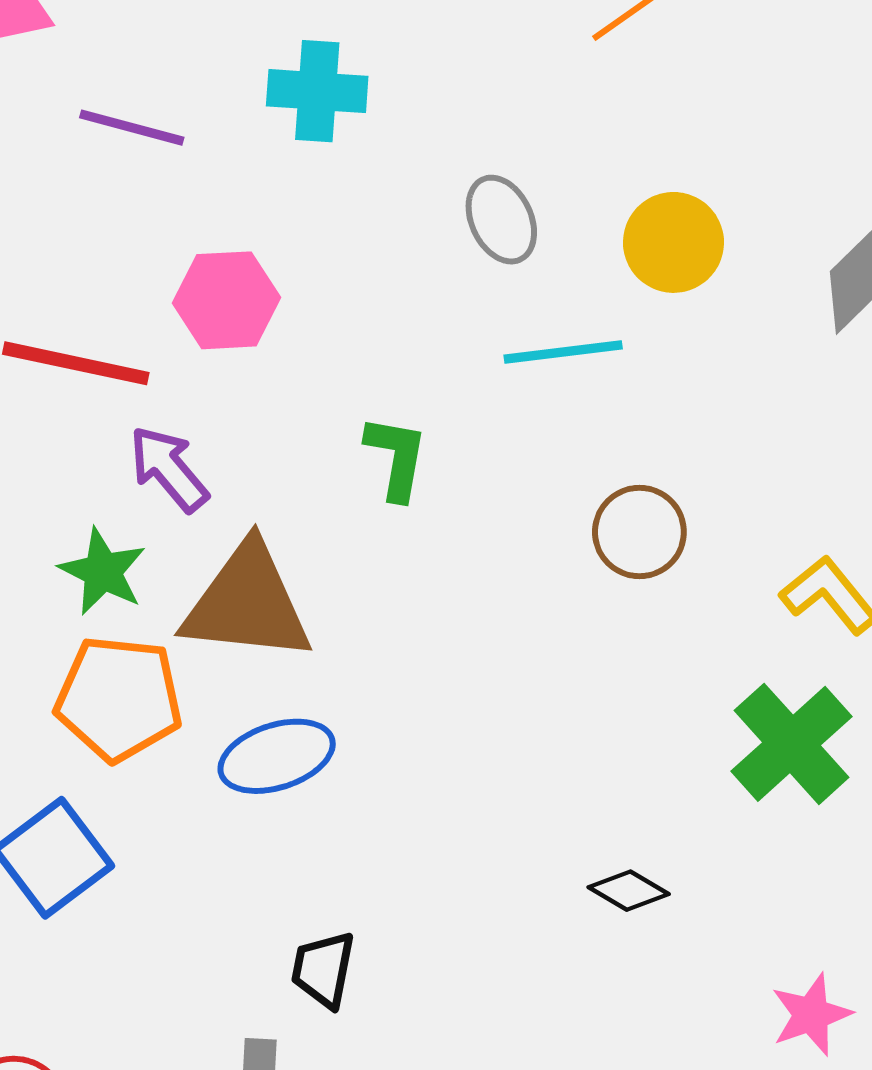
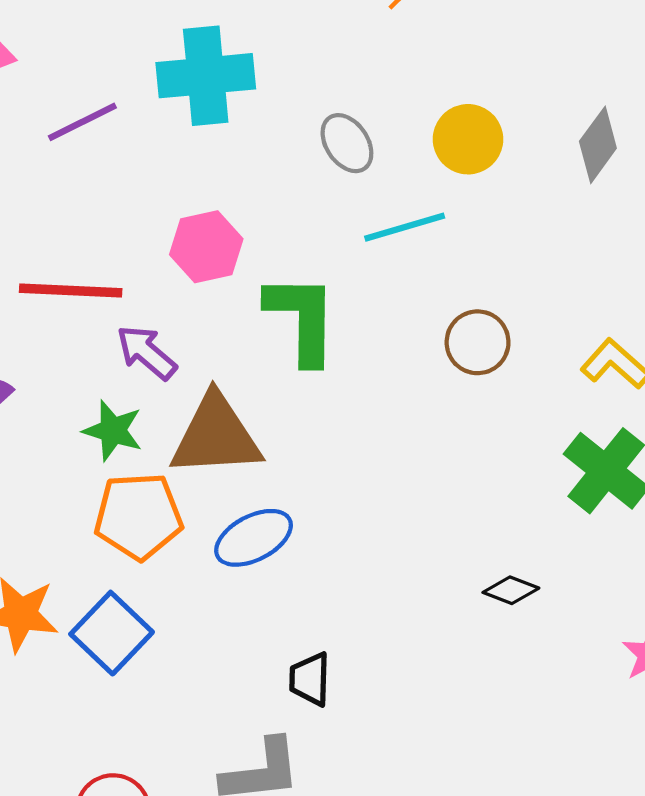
cyan cross: (317, 91) -> (206, 76), size x1.4
purple line: (132, 128) -> (82, 122), turned -32
pink hexagon: (227, 300) -> (206, 247), moved
green L-shape: (396, 458) -> (302, 319), size x1.6

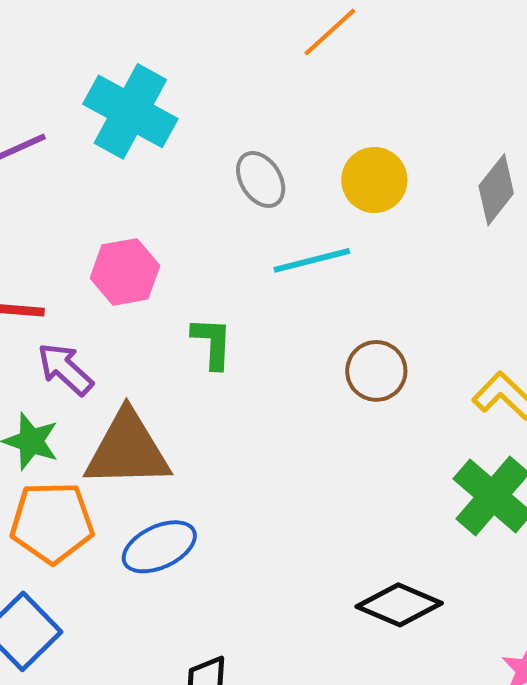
cyan cross: (206, 76) -> (130, 111), turned 32
green L-shape: (302, 319) -> (212, 343), size x0.6
black diamond: (511, 590) -> (399, 605), size x1.6

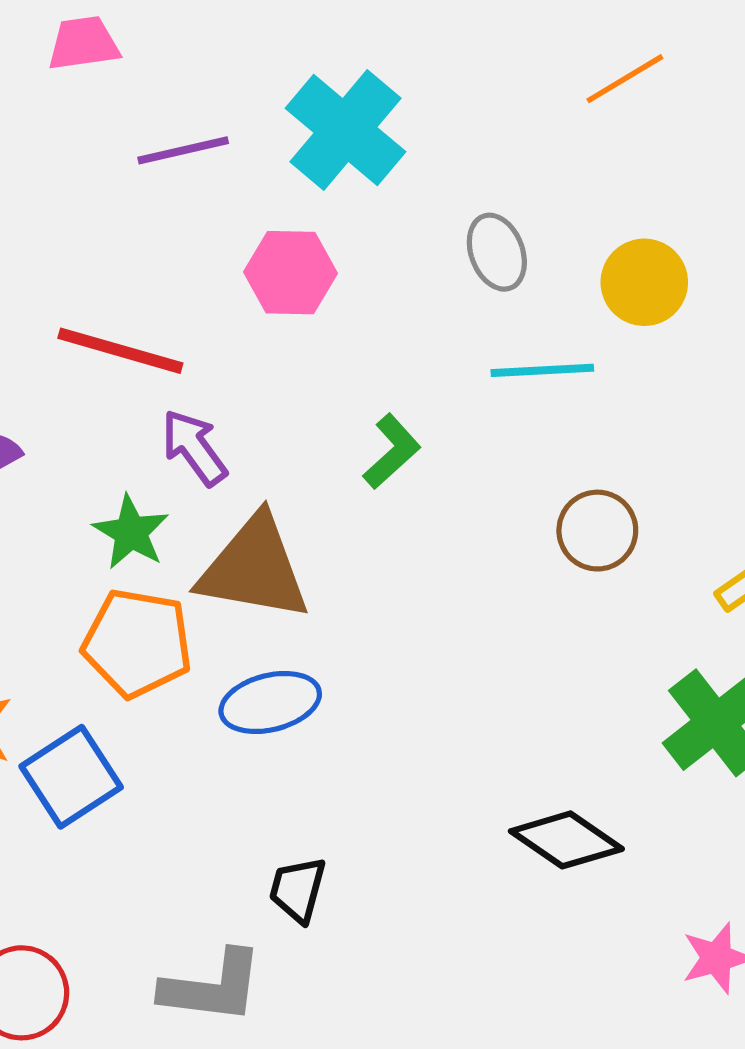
pink hexagon: (125, 272) -> (291, 273), moved
green L-shape: (212, 343) -> (392, 451), turned 34

